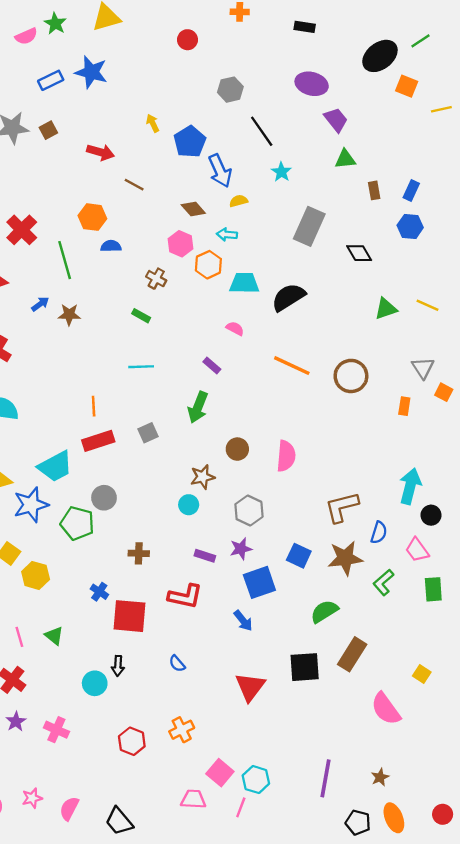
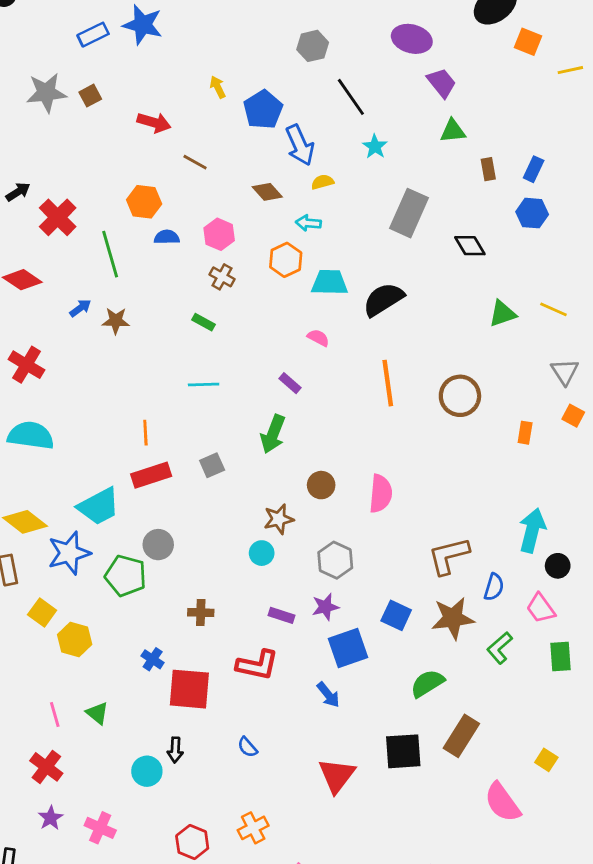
pink hexagon: (181, 244) -> (219, 234), moved
orange line: (292, 366) -> (388, 383), turned 57
gray triangle: (423, 368) -> (565, 372), moved

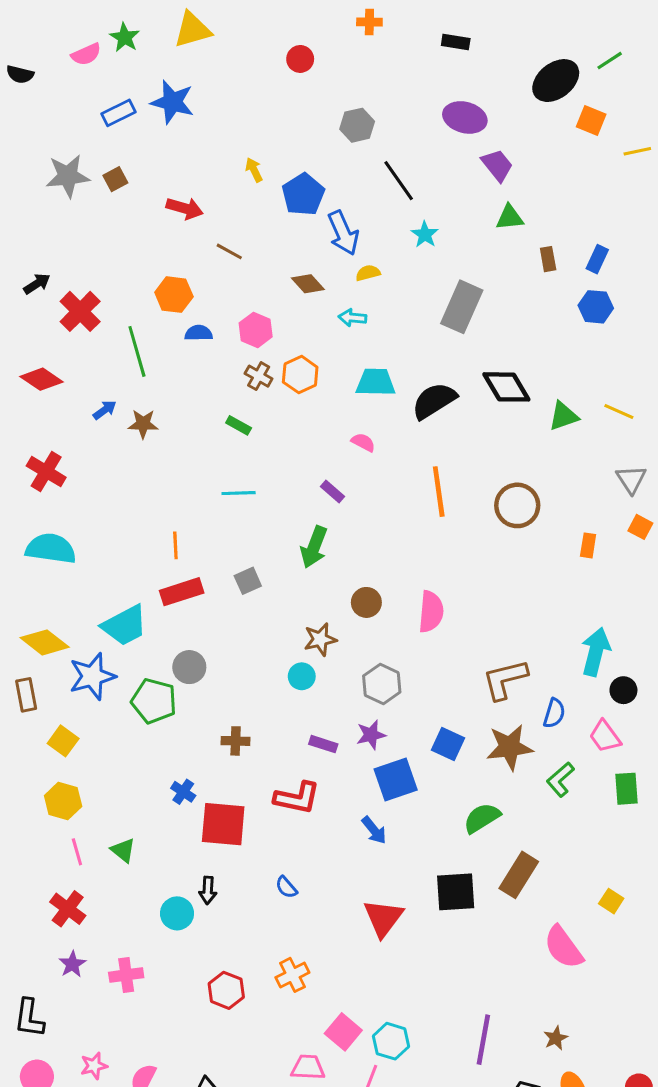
black diamond: (470, 246) -> (506, 387), moved, size x1.4
orange hexagon: (286, 260) -> (300, 375), moved
yellow hexagon: (75, 639) -> (63, 801), moved
pink cross: (100, 828) -> (126, 975), turned -32

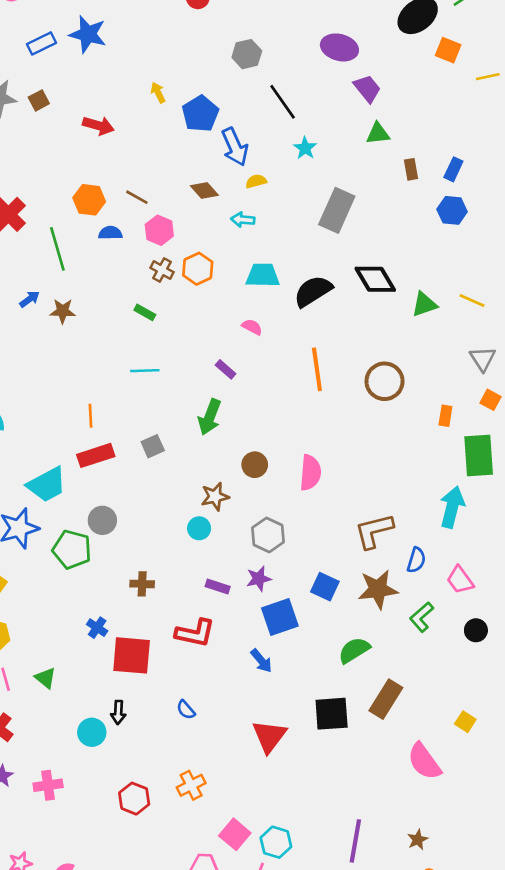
brown line: (229, 251) -> (137, 197), moved
black circle: (623, 690) -> (476, 630), moved
green rectangle: (627, 789) -> (479, 455), moved, size x1.5

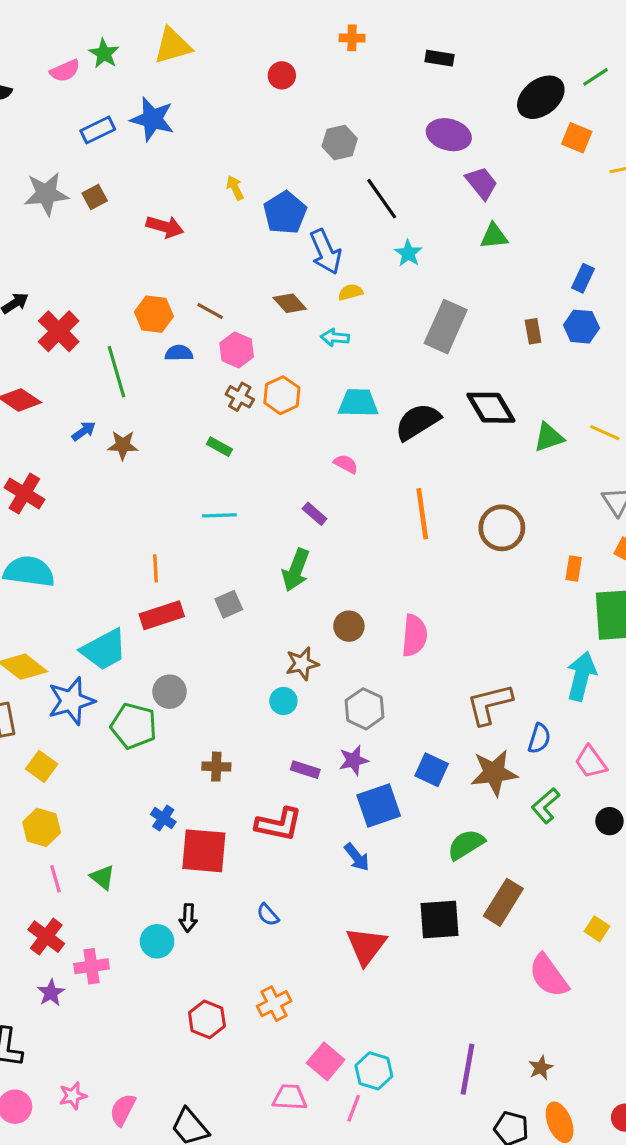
brown rectangle: (411, 169) -> (533, 331), moved
pink cross: (48, 785) -> (91, 966), moved

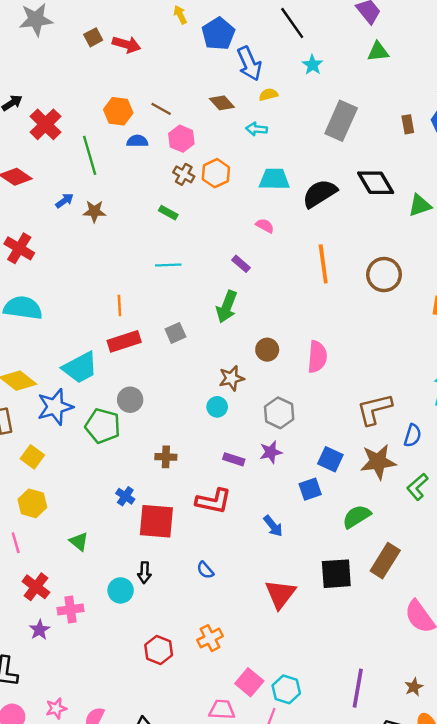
brown square: (95, 197) -> (93, 37), moved
blue square: (379, 806) -> (310, 489), moved, size x0.7
pink line: (56, 879) -> (16, 543), moved

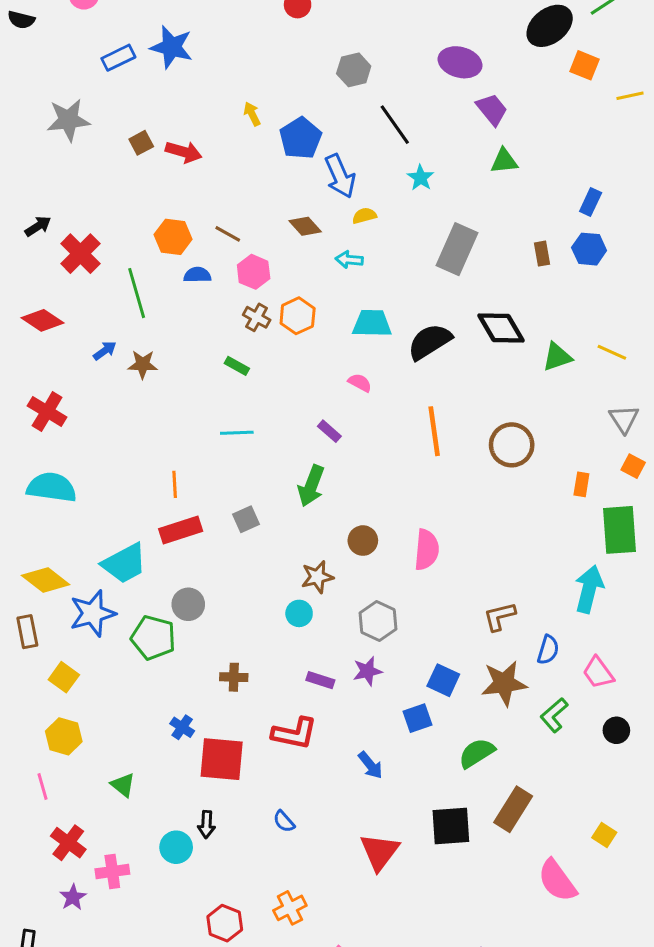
brown L-shape: (374, 409) -> (499, 616), size x0.7

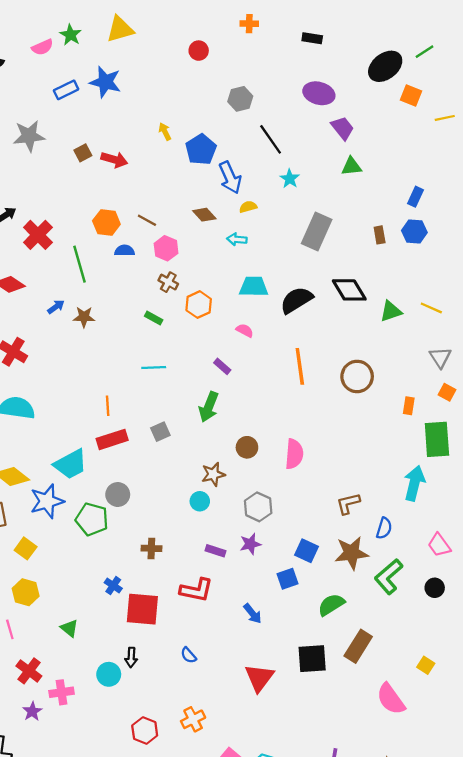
orange hexagon: (298, 316) -> (199, 305), moved
pink trapezoid: (598, 673) -> (439, 545), moved
green L-shape: (554, 715) -> (389, 577), size x1.4

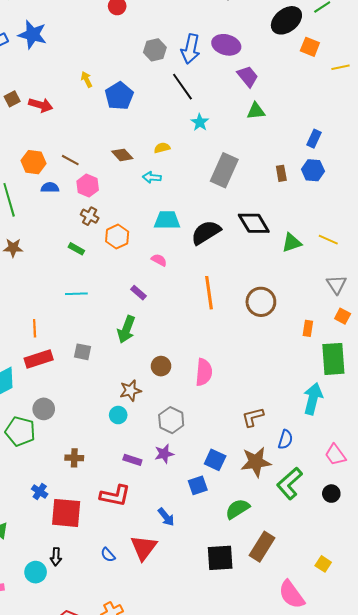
blue arrow: (230, 178) -> (191, 49), moved, turned 36
gray square: (160, 432) -> (82, 352), turned 36
red triangle: (259, 678) -> (144, 548), moved

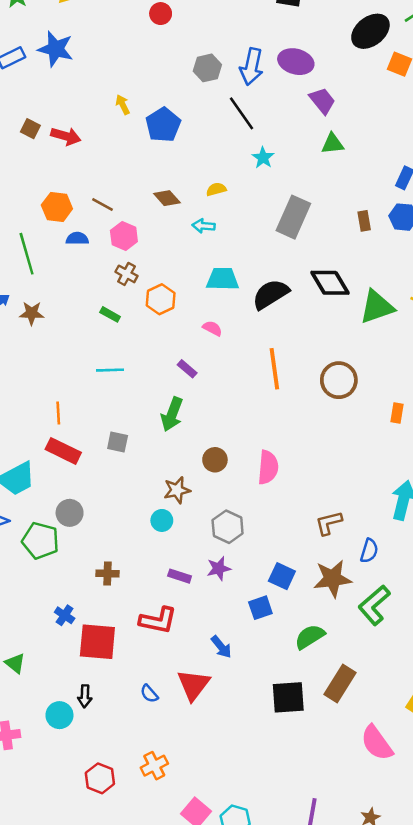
brown square: (12, 99) -> (30, 129), turned -35
green triangle: (292, 243) -> (377, 307), size x1.4
red rectangle: (39, 359) -> (63, 451), turned 44

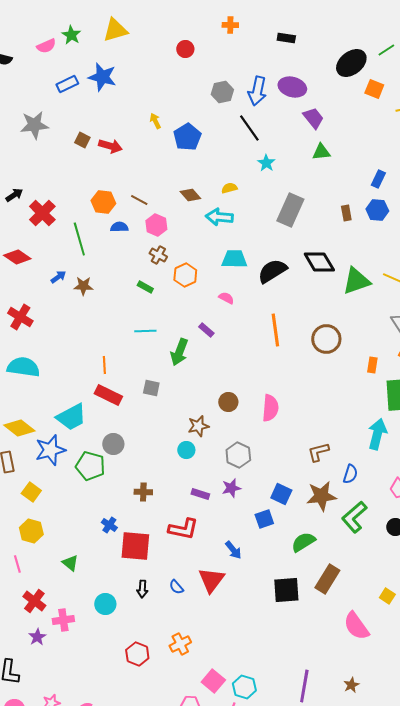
cyan arrow: (204, 226) -> (219, 217), size x1.5
green arrow: (172, 414) -> (179, 352), moved
black arrow: (85, 696) -> (142, 589), moved

